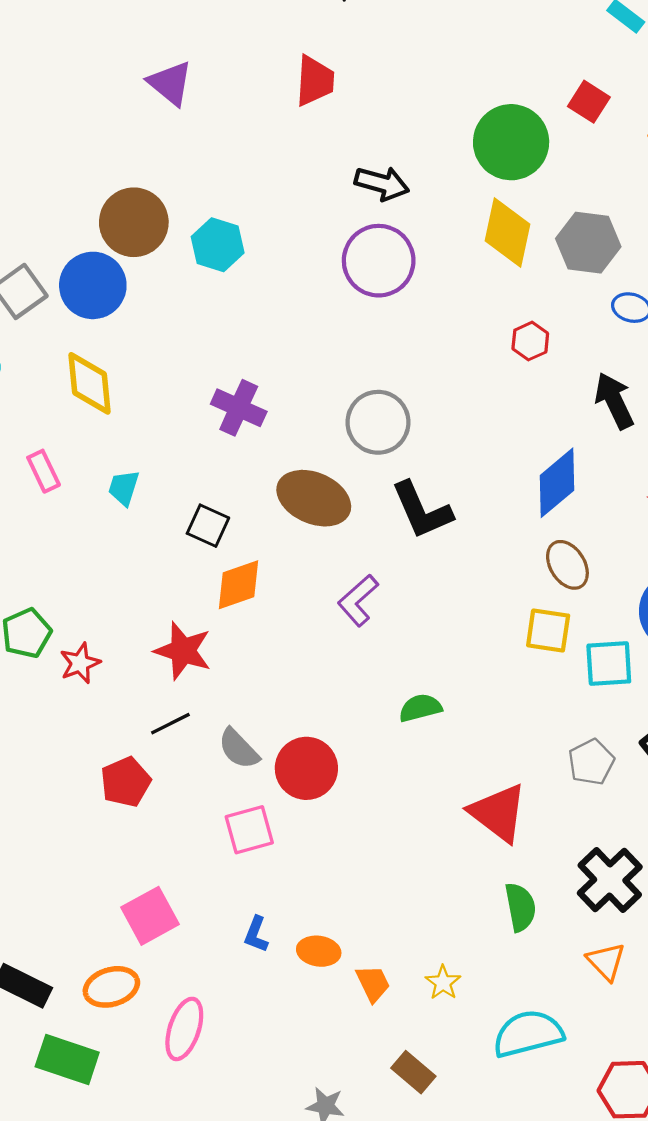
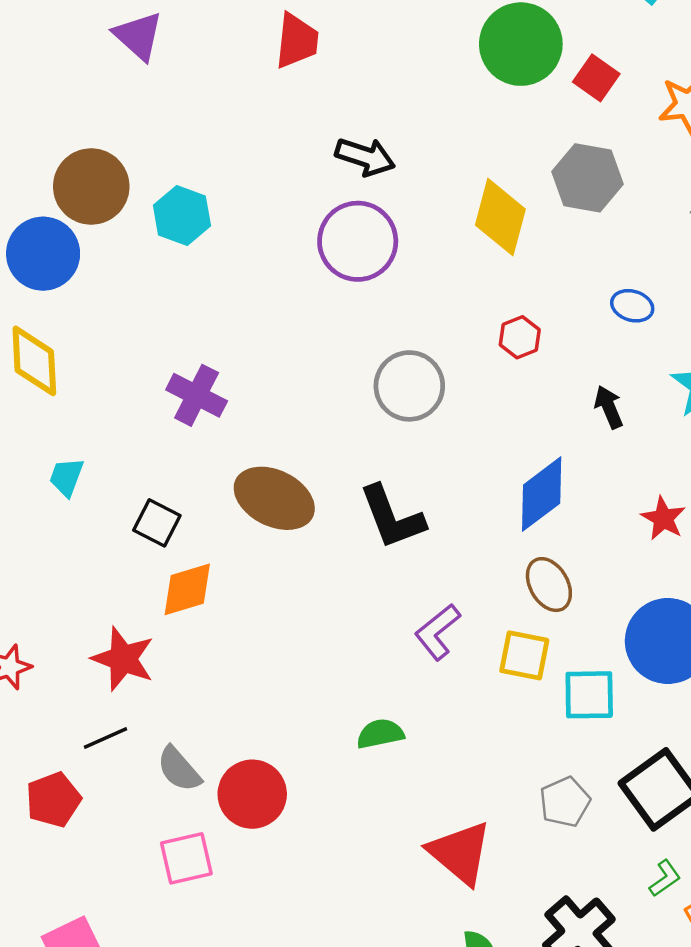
green circle: (511, 142) -> (521, 44), moved
gray hexagon: (588, 243) -> (588, 178), moved
black arrow: (614, 401) -> (609, 407), size x0.7
gray circle: (378, 422) -> (409, 386), moved
purple L-shape: (358, 600) -> (438, 632), moved

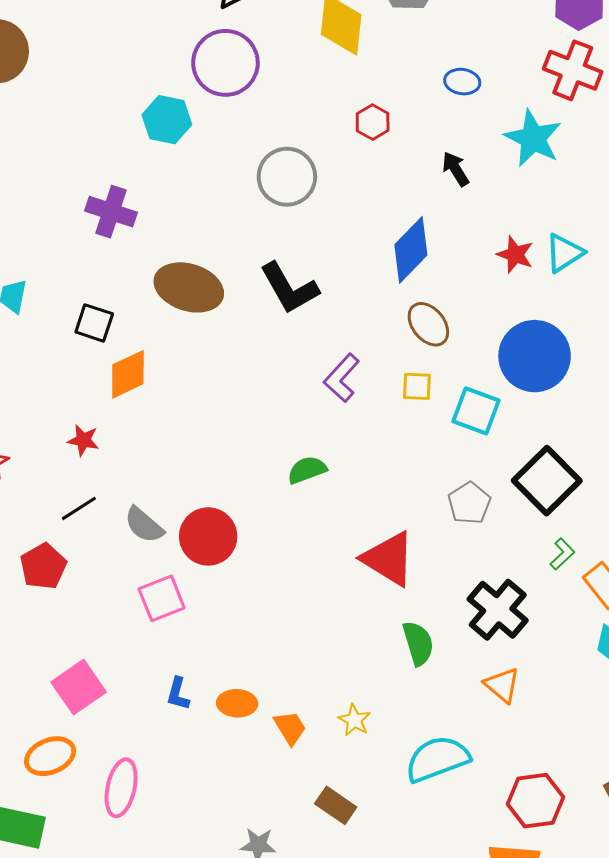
cyan hexagon: (182, 216) -> (167, 120), moved
yellow square: (524, 655) -> (417, 386), size x0.7
red star: (123, 659) -> (83, 440), size x0.6
cyan square: (589, 695) -> (476, 411), turned 30

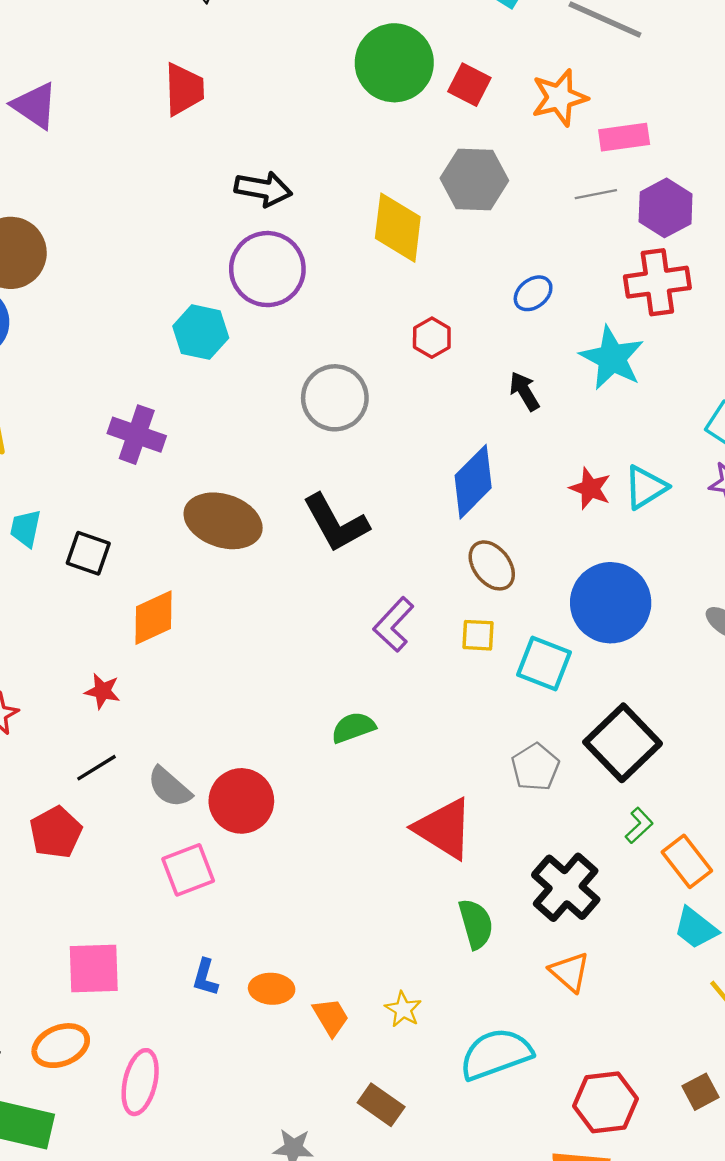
red cross: (573, 70) -> (657, 282), turned -30
blue ellipse: (462, 82) -> (533, 293), turned -48
black square: (94, 323) -> (88, 553), moved
pink square: (79, 687) -> (94, 968), turned 32

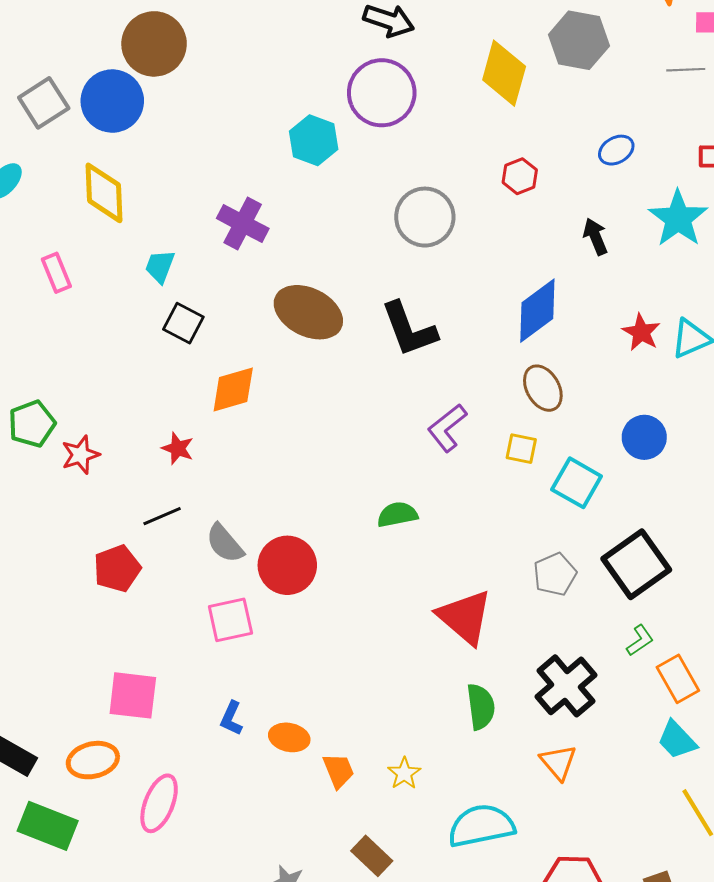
cyan trapezoid: (26, 528) -> (160, 266), moved
blue circle: (611, 603) -> (644, 437), size x0.6

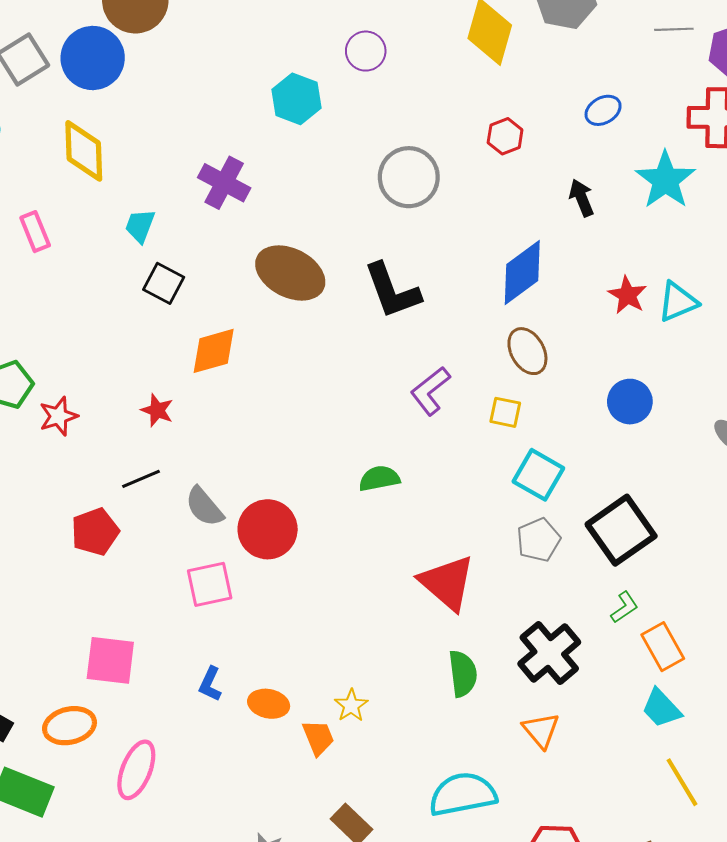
purple circle: (382, 93) -> (366, 51), size x0.6
cyan square: (577, 483) -> (538, 475), moved
yellow star: (404, 773) -> (351, 706), moved

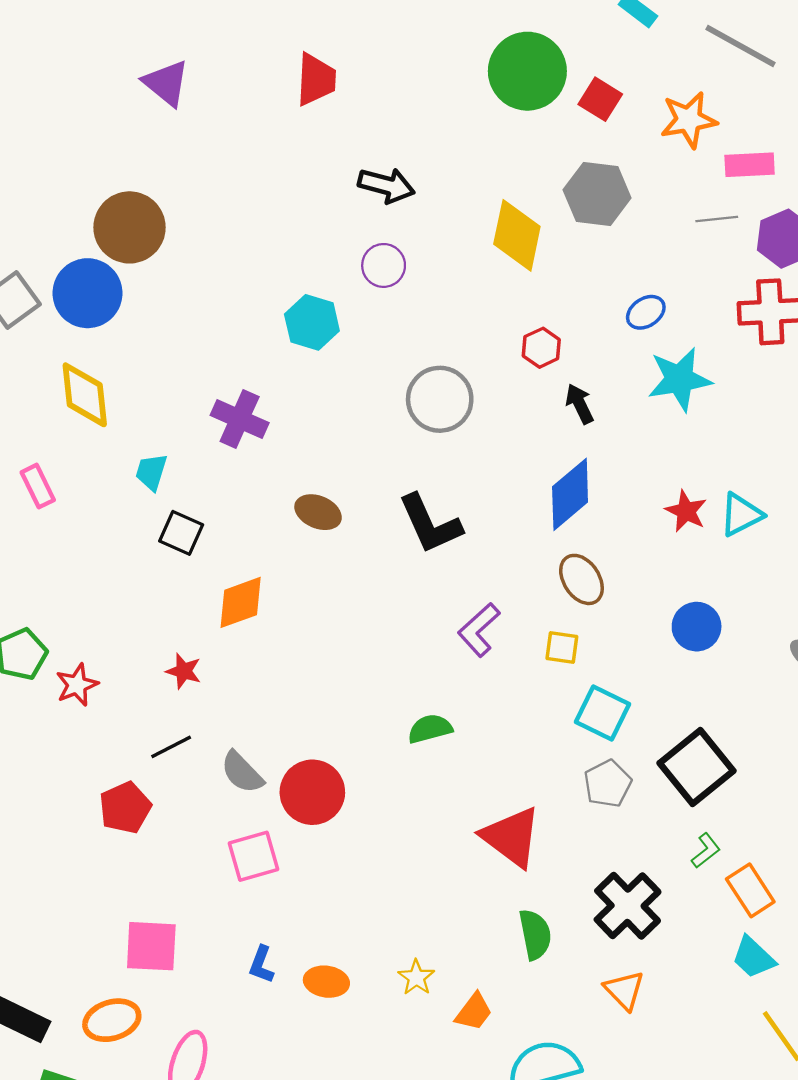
cyan star: (665, 180) -> (680, 379), moved, turned 30
black arrow: (581, 198) -> (580, 404), moved
brown ellipse: (290, 273) -> (318, 512), size x0.6
orange trapezoid: (318, 738) -> (474, 1012), moved, turned 63

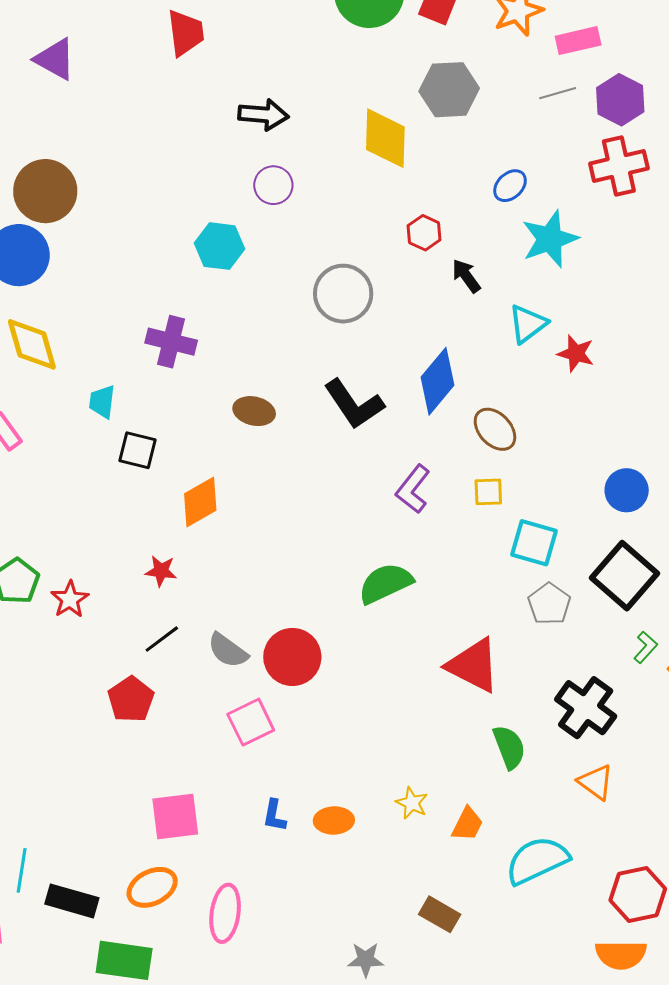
blue diamond: (570, 494) -> (437, 381), moved
cyan triangle: (741, 515) -> (528, 324), moved
blue circle: (697, 627) -> (627, 490), moved
green semicircle: (430, 729) -> (385, 583), size x1.4

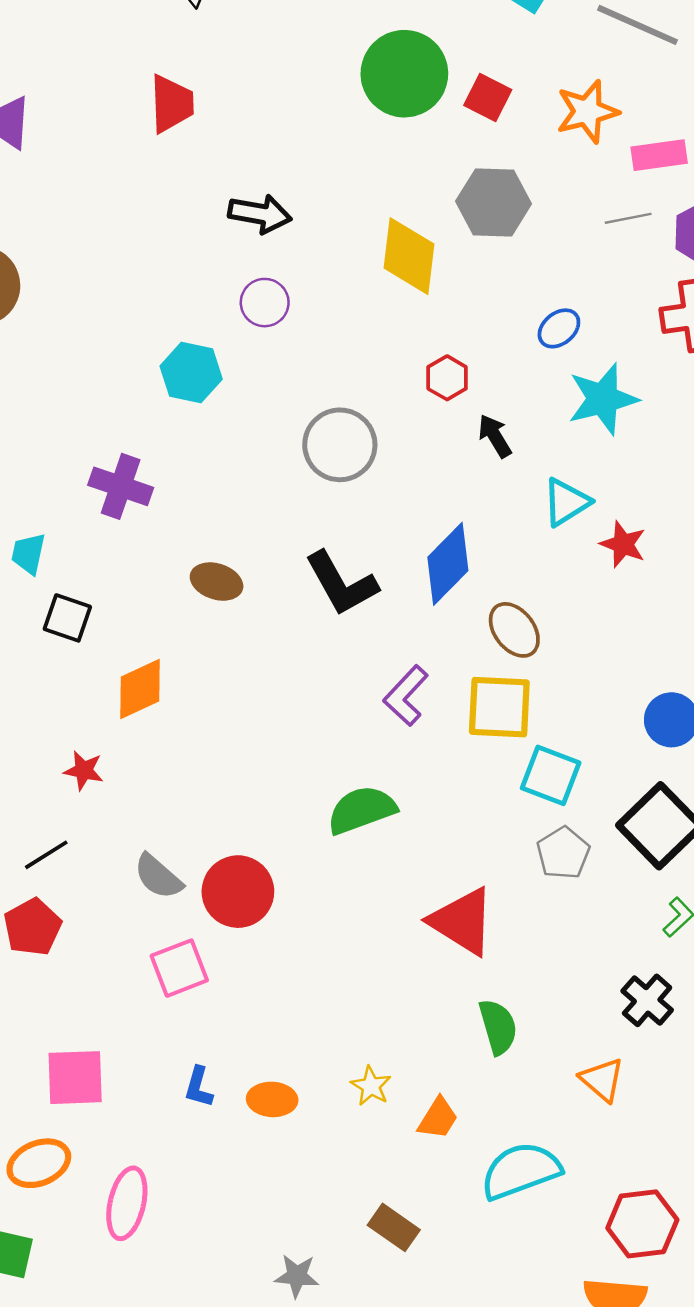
yellow square: (488, 492) -> (499, 707), size x1.8
black line: (162, 639) -> (46, 855), moved
black cross: (586, 708) -> (647, 1000), moved, size x0.7

